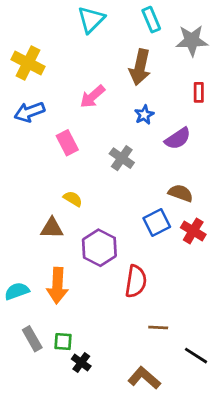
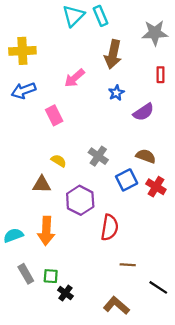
cyan rectangle: (151, 20) -> (101, 16), moved
yellow cross: (28, 63) -> (22, 51), turned -30
gray cross: (122, 158) -> (98, 156), moved

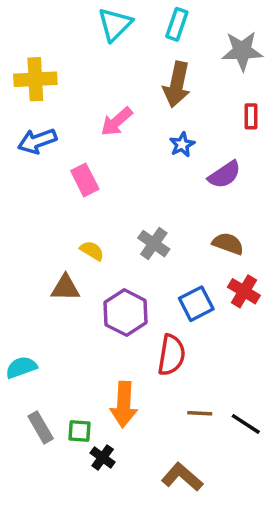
cyan rectangle: (101, 16) -> (177, 24), moved, turned 42
blue square: (127, 180) -> (196, 304), moved
orange arrow: (46, 231) -> (124, 404), moved
black line: (158, 287) -> (246, 424), moved

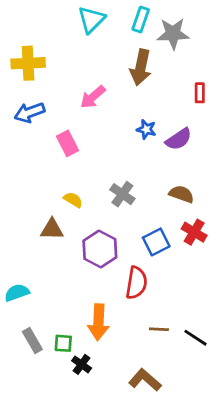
gray star: (242, 51) -> (173, 34), moved
blue star: (182, 145) -> (146, 129), moved, turned -30

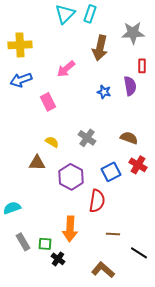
cyan rectangle: (141, 20) -> (90, 14), moved
gray star: (173, 34) -> (133, 33), moved
purple semicircle: (179, 139) -> (130, 86), moved, turned -66
black line: (196, 338) -> (139, 253), moved

